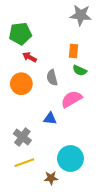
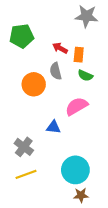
red arrow: (30, 57) -> (60, 48), moved
gray semicircle: (52, 78) -> (56, 71), moved
orange circle: (21, 84) -> (34, 84), moved
brown star: (51, 178) -> (81, 195), moved

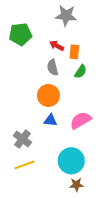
gray star: (86, 16) -> (66, 16), moved
green semicircle: (85, 76) -> (81, 72), turned -80
orange circle: (34, 84) -> (48, 95), moved
pink semicircle: (77, 106) -> (81, 120), moved

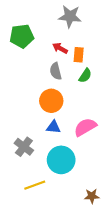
cyan circle: (71, 161) -> (61, 160), moved
yellow line: (25, 165) -> (35, 185), moved
brown star: (76, 185) -> (92, 196), moved

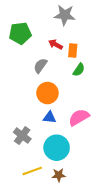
gray semicircle: (56, 71) -> (40, 66), moved, turned 49
brown star: (92, 196) -> (59, 175), moved

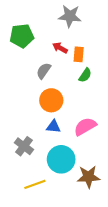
brown star: (59, 175) -> (88, 177), moved, size x1.5

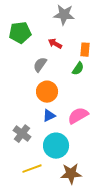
orange rectangle: (79, 54) -> (85, 50), moved
blue triangle: (53, 127) -> (49, 116), turned -32
brown star: (88, 177) -> (71, 174), moved

